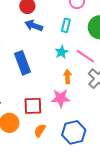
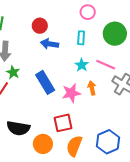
pink star: (61, 98) -> (71, 93), moved
orange semicircle: (40, 131) -> (74, 146), size x1.5

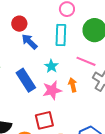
cyan rectangle: (81, 38) -> (61, 35), size x1.5
blue arrow: (50, 44) -> (29, 42), turned 36
cyan star: (82, 65) -> (51, 66), moved

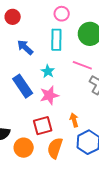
red circle: (19, 24) -> (13, 17), moved
orange arrow: (73, 85) -> (74, 120), moved

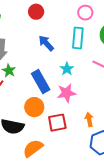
orange circle: (24, 148) -> (34, 107), moved
orange semicircle: (55, 148) -> (33, 148), moved, turned 30

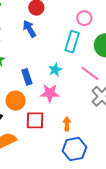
blue arrow: (46, 43) -> (29, 29), moved
blue rectangle: (41, 82) -> (27, 77), size x0.7

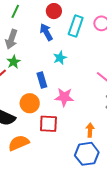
cyan rectangle: (72, 42) -> (76, 26), moved
cyan star: (55, 70) -> (60, 58), moved
orange arrow: (67, 124) -> (90, 130), moved

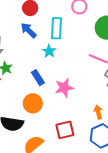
cyan rectangle: (76, 26) -> (57, 28), moved
red square: (48, 124) -> (65, 130), moved

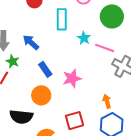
blue arrow: (29, 30) -> (31, 42), moved
cyan star: (49, 51) -> (84, 38), moved

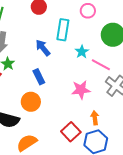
blue arrow: (31, 42) -> (43, 48), moved
pink star: (72, 78) -> (81, 90), moved
red square: (75, 121) -> (71, 132), moved, turned -36

